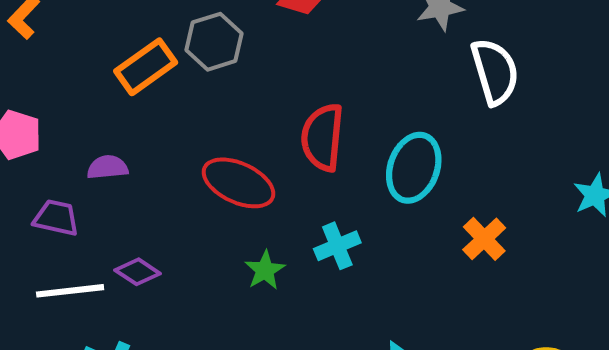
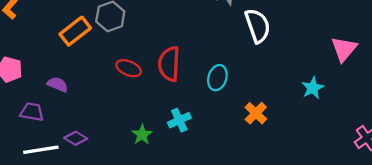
purple semicircle: (108, 167) -> (58, 84), turned 30
cyan ellipse: (414, 168) -> (217, 78), size x0.7
red ellipse: (238, 183) -> (129, 68), moved, size x0.7

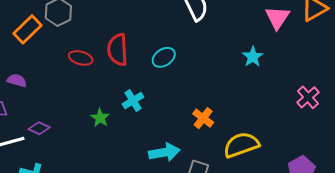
cyan ellipse: (217, 78) -> (164, 57), turned 45
orange cross: (256, 113) -> (203, 118), moved

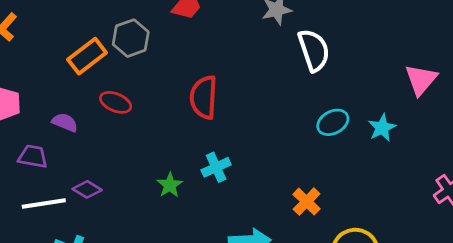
cyan ellipse: (164, 57) -> (333, 122), moved
red ellipse: (81, 58) -> (116, 102), moved

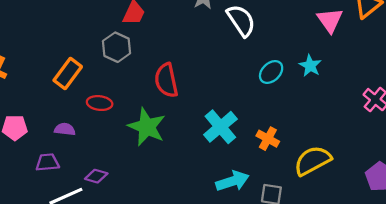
gray hexagon: (131, 38) -> (117, 47), moved
cyan cross: (216, 167) -> (220, 127), moved, size x1.5
green star: (170, 185) -> (147, 127), moved, size x1.8

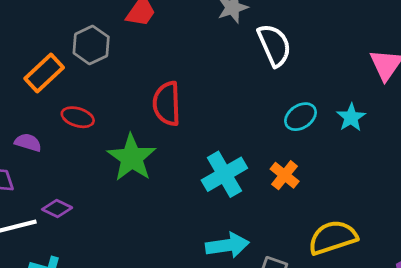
gray hexagon: (117, 47) -> (91, 45), moved
orange cross: (268, 139) -> (285, 175), moved

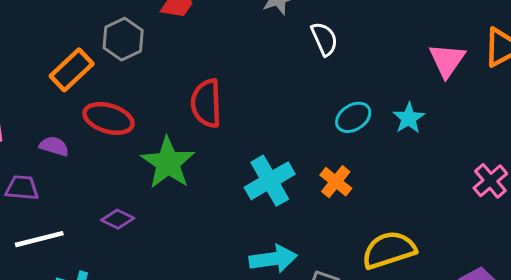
white semicircle: (274, 45) -> (324, 39), size x0.7
red ellipse: (78, 117) -> (109, 118), size x1.4
purple diamond: (57, 208) -> (118, 219), moved

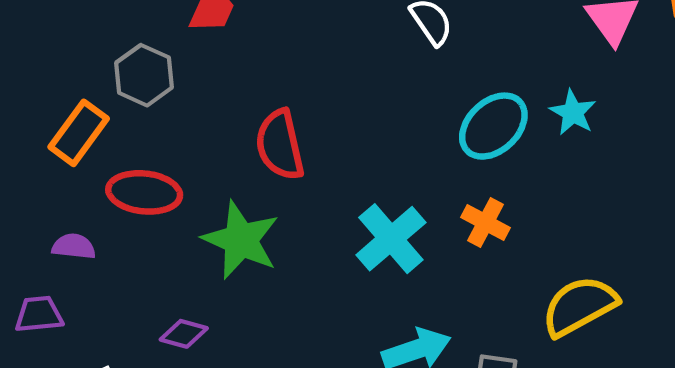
cyan ellipse: (353, 117) -> (493, 126), size x1.4

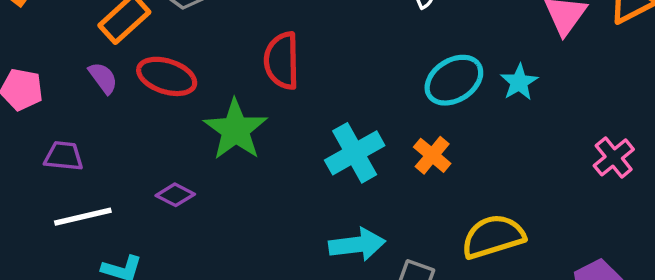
purple semicircle: (74, 246) -> (103, 78), moved, turned 36

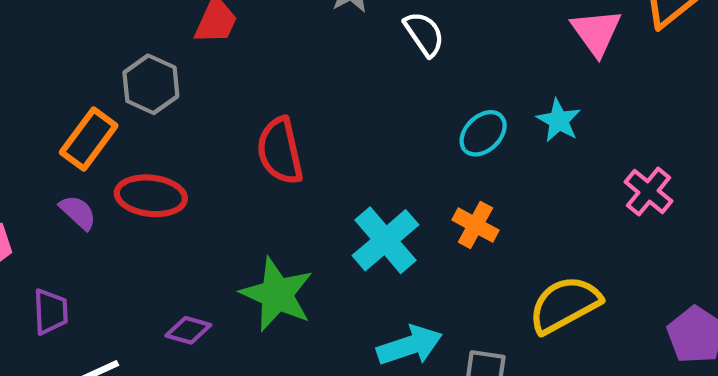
cyan ellipse: (454, 80) -> (483, 133), size x0.7
green star: (236, 130) -> (277, 294), moved
purple trapezoid: (64, 156) -> (51, 312), turned 93
pink cross: (614, 157) -> (649, 192), moved

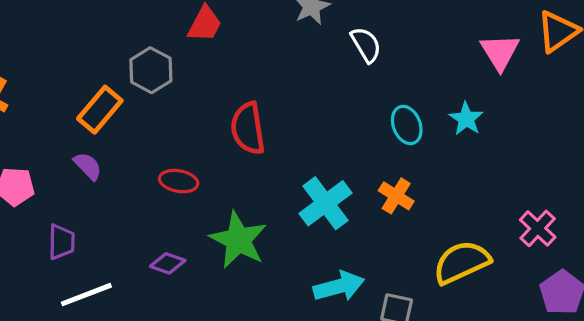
cyan ellipse: (483, 133) -> (407, 125), turned -72
pink cross: (649, 192) -> (538, 228), moved
red ellipse: (151, 196) -> (179, 181), moved, size x0.7

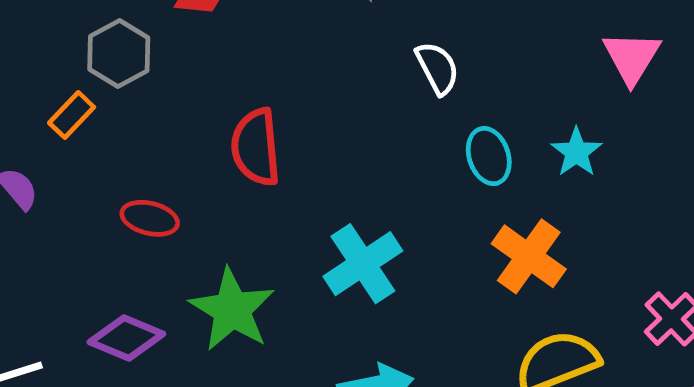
white semicircle: (366, 45) -> (437, 68), moved
orange rectangle: (100, 110) -> (72, 115), moved, size x0.7
orange cross: (396, 196) -> (529, 256), moved, size x1.4
purple diamond: (168, 263) -> (126, 338), size x1.4

